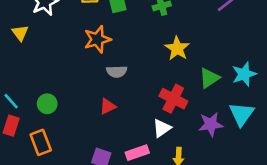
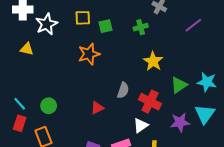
yellow triangle: (20, 33) -> (27, 49), turned -40
gray semicircle: (117, 72) -> (123, 90), moved, turned -70
cyan star: (244, 74) -> (207, 82), turned 30

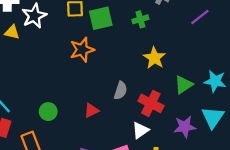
green square: (105, 26) -> (101, 18), size x1.5
yellow triangle: (27, 49) -> (12, 32), moved
green circle: (49, 106) -> (48, 112), moved

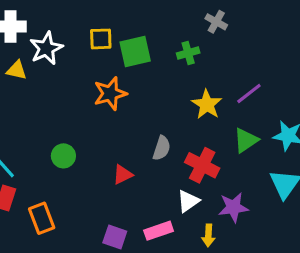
purple line: (200, 17) -> (249, 94), moved
green circle: (48, 112) -> (63, 156), moved
purple star: (185, 127) -> (233, 207), moved

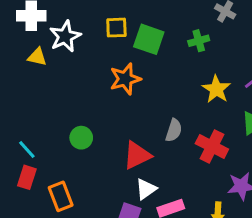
green square: (135, 51) -> (149, 39), turned 32
red triangle: (123, 175) -> (137, 155), size x1.5
white triangle: (188, 201) -> (146, 189), moved

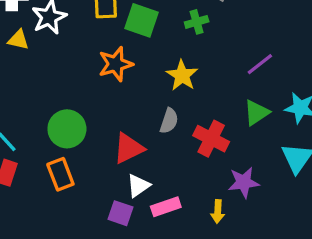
yellow star: (216, 89) -> (182, 75), moved
green circle: (81, 138) -> (67, 129), size x1.5
orange rectangle: (61, 196) -> (60, 174), moved

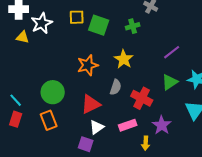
orange star: (116, 64) -> (88, 65), moved
purple star: (244, 182) -> (162, 125), turned -30
pink rectangle: (166, 207) -> (128, 125), moved

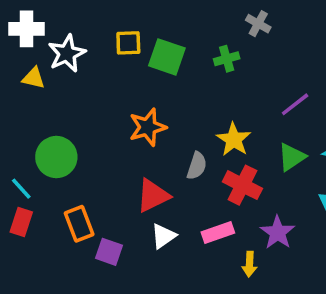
yellow star: (124, 59) -> (234, 139), moved
green circle: (53, 92) -> (56, 157), moved
purple square: (86, 144) -> (109, 252), moved

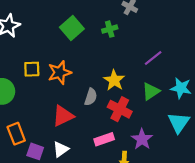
yellow square: (128, 43) -> (32, 69), moved
green square: (167, 57) -> (72, 28), turned 30
white triangle: (163, 236) -> (61, 149), moved

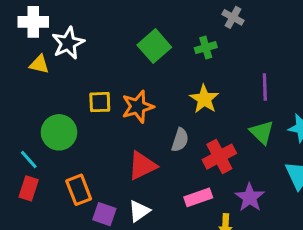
purple line: (153, 58) -> (265, 87), turned -54
yellow star: (114, 80) -> (204, 99), moved
green triangle: (151, 91) -> (262, 132), turned -42
red cross: (120, 109) -> (219, 157), turned 35

